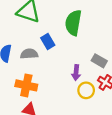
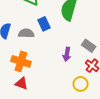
yellow circle: (86, 90) -> (81, 84), moved

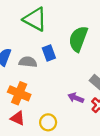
purple arrow: (67, 54) -> (76, 98), moved, turned 96
yellow circle: (81, 84) -> (48, 122), moved

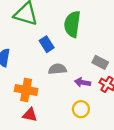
gray semicircle: (28, 62) -> (57, 69), moved
yellow circle: (48, 122) -> (81, 109), moved

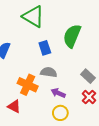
purple arrow: (83, 82) -> (58, 93), moved
orange cross: (26, 90) -> (28, 85), moved

